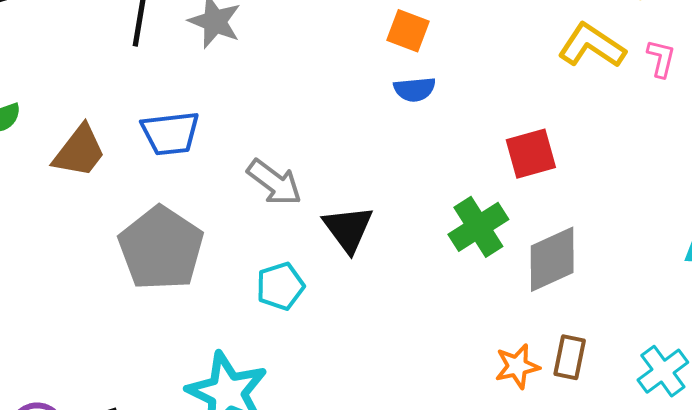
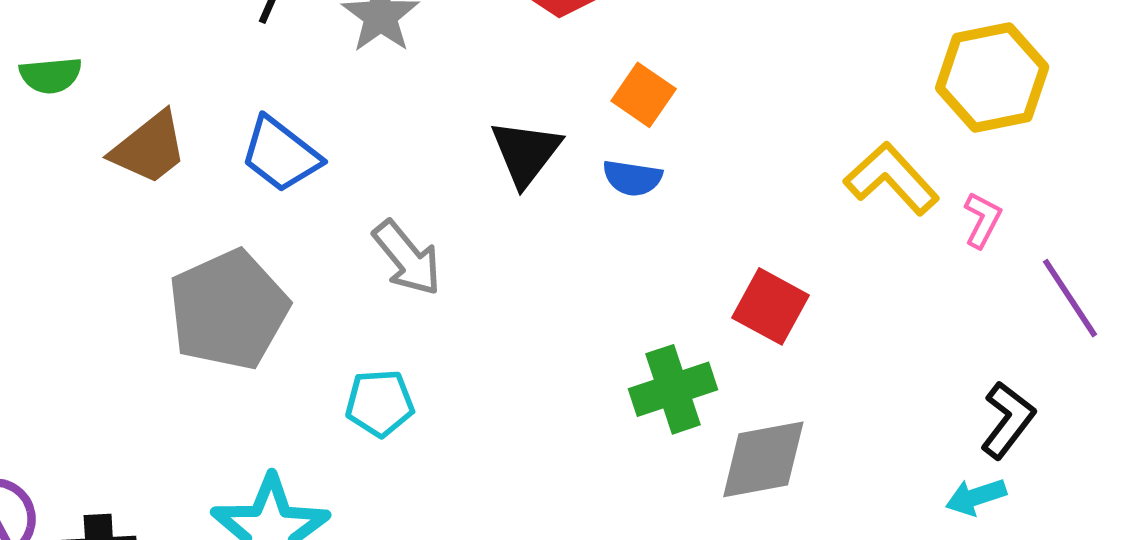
blue trapezoid: (170, 133) -> (281, 154), turned 30
red square: (531, 154) -> (771, 306), turned 30
black triangle: (348, 229) -> (526, 153), moved

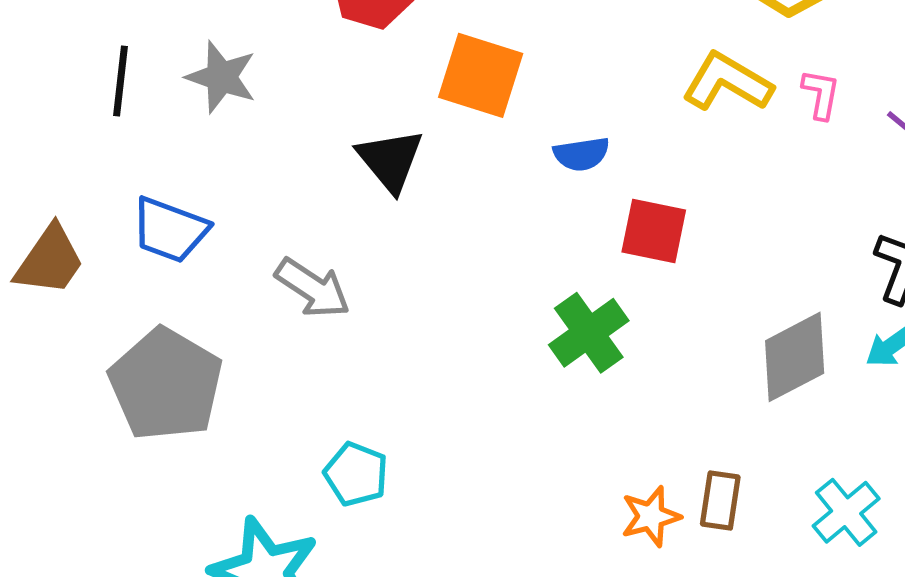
orange square: (644, 95) -> (481, 75), size x1.5
blue semicircle: (632, 178) -> (581, 154), moved
cyan pentagon: (380, 403) -> (356, 474), moved, turned -30
gray diamond: (763, 459) -> (795, 357), moved

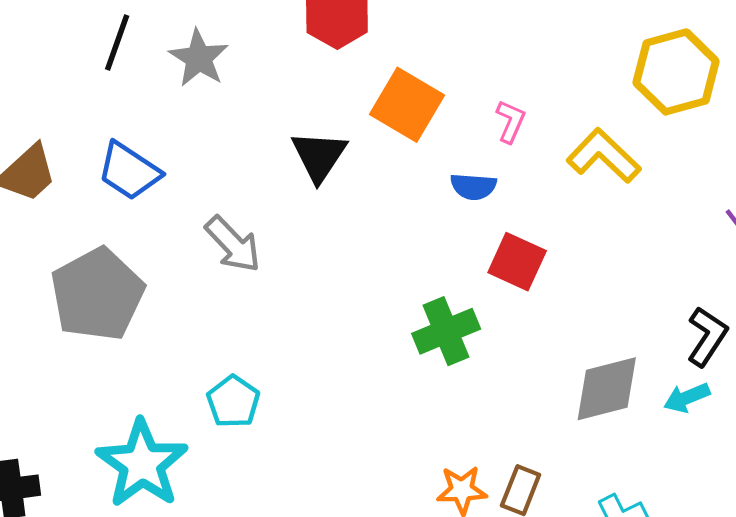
pink L-shape: (821, 94) -> (511, 121), moved

